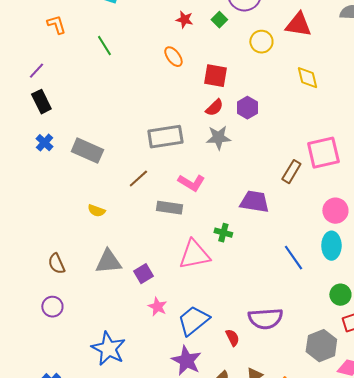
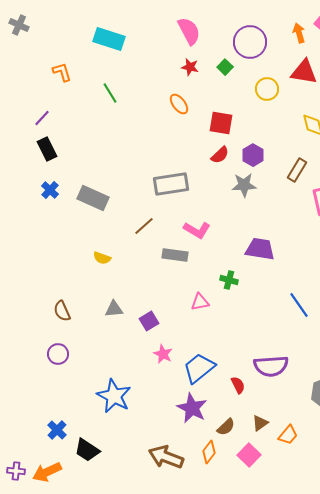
gray star: (218, 138) -> (244, 185), moved
brown rectangle: (291, 172) -> (297, 170), moved
pink triangle: (194, 255) -> (200, 302), size x0.6
gray triangle: (108, 262) -> (114, 309), size x0.7

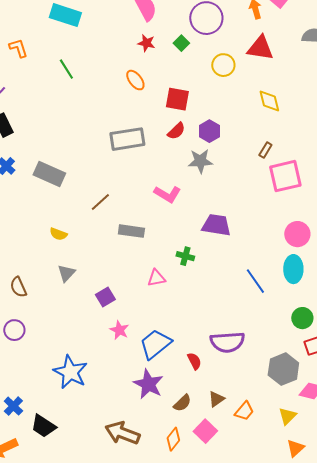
brown rectangle: (297, 170) -> (265, 150), moved, size x0.7
gray rectangle: (171, 184) -> (127, 139), moved
pink L-shape: (197, 230) -> (167, 194), moved
gray triangle: (114, 309) -> (66, 273), moved, turned -42
orange diamond: (209, 452) -> (173, 439), moved

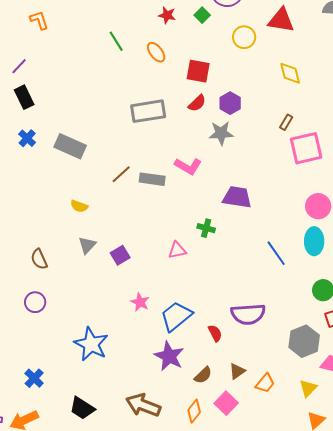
green line: (66, 69) -> (116, 41), moved
gray rectangle: (131, 231) -> (152, 179), moved
purple square: (105, 297) -> (120, 255), moved
black trapezoid: (43, 426) -> (82, 408), moved

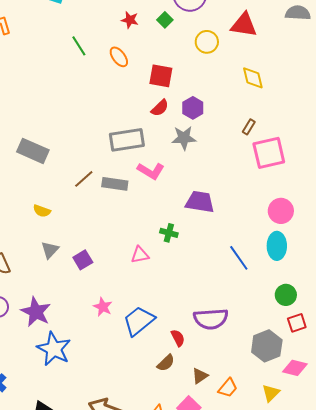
gray rectangle: (148, 111) -> (127, 140), moved
purple star: (169, 356) -> (36, 312), moved
brown semicircle: (203, 375) -> (166, 363), moved

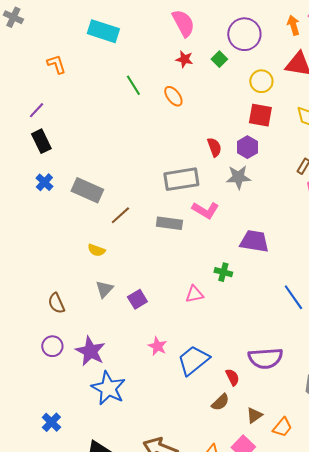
red square: (161, 76) -> (260, 115), moved
red semicircle: (160, 108) -> (214, 147), turned -66
brown line: (84, 179) -> (120, 215), moved

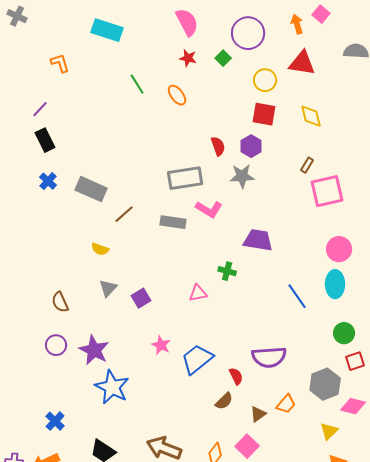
orange trapezoid: (282, 427) -> (286, 404), moved

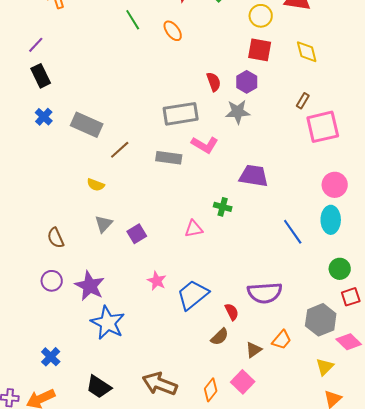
pink diamond: (353, 406) -> (349, 342), turned 30

